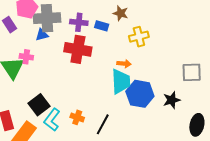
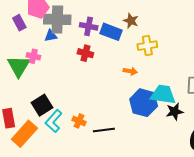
blue rectangle: (102, 26) -> (111, 32), size x1.5
red cross: (78, 49) -> (85, 53), size x0.6
cyan trapezoid: (121, 81) -> (163, 95), moved, turned -84
black line: (103, 124) -> (104, 130), turned 50

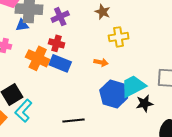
purple cross: (89, 26) -> (60, 17), turned -36
blue rectangle: (111, 32) -> (60, 63), moved
cyan trapezoid: (163, 95) -> (133, 86), turned -36
orange cross: (79, 121) -> (38, 58), moved, size x1.6

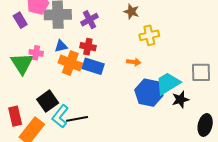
blue triangle: (22, 25) -> (61, 46), moved
black line: (74, 120) -> (77, 119), moved

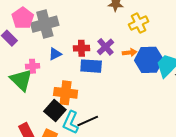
purple cross: (89, 20) -> (106, 47), moved
orange cross: (70, 63) -> (66, 93), moved
blue hexagon: (149, 93) -> (149, 60), moved

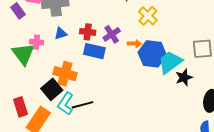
yellow cross: (139, 23) -> (148, 16), turned -30

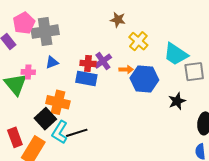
red cross: (88, 32) -> (88, 63), moved
cyan trapezoid: (170, 62) -> (176, 54), moved, turned -108

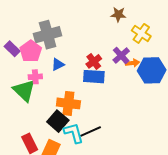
pink pentagon: (24, 23) -> (31, 51), moved
purple cross: (103, 61) -> (121, 55), moved
red cross: (88, 63) -> (94, 61), turned -35
cyan L-shape: (60, 132) -> (74, 133), turned 140

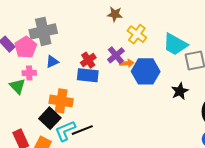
green triangle: (24, 91) -> (18, 86), size x0.7
cyan L-shape: (74, 133) -> (65, 131), turned -100

